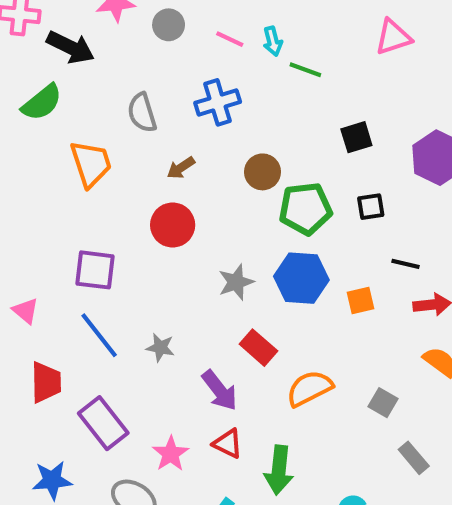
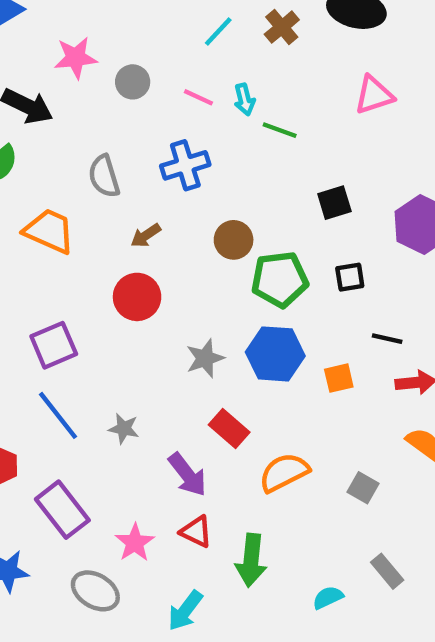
orange trapezoid: (91, 164) -> (49, 231), turned -48
purple square: (95, 270) -> (54, 345), turned -30
gray rectangle: (414, 458) -> (387, 571), moved

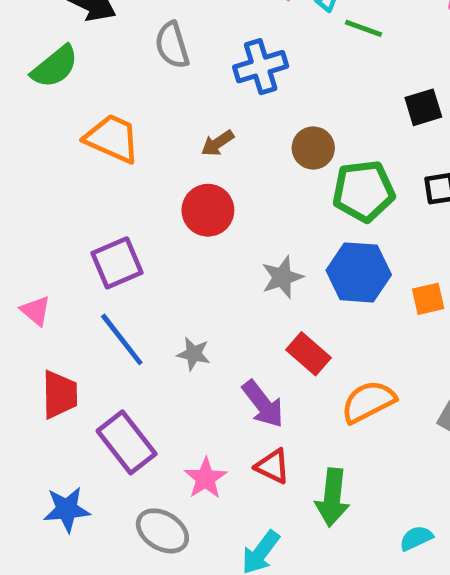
gray semicircle: (104, 176) -> (172, 45), moved

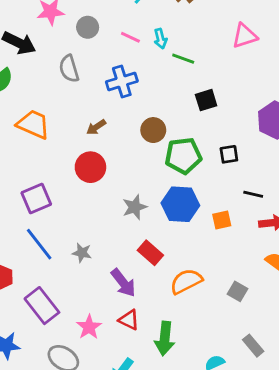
black square: (423, 107) -> (206, 100), moved

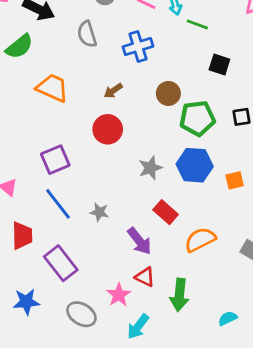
black square: (206, 100) -> (219, 64), turned 35
pink star: (89, 327) -> (119, 295), moved

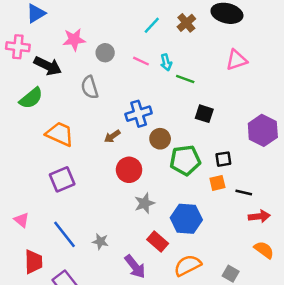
blue cross: (138, 47) -> (139, 114), moved
red circle: (108, 129) -> (129, 170), moved
purple square: (55, 160) -> (62, 179), moved
blue hexagon: (195, 165) -> (186, 219), moved
orange square: (235, 180) -> (217, 183), moved

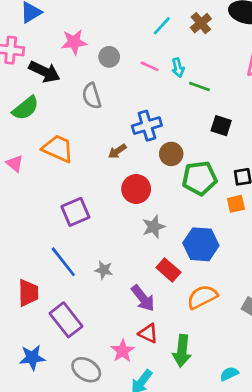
purple square: (62, 179) -> (75, 212), moved
pink triangle: (21, 220) -> (15, 163), moved

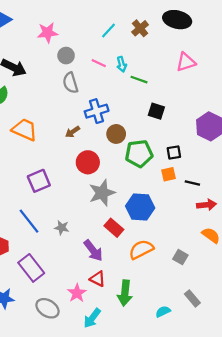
pink star: (74, 42) -> (48, 33), moved
gray semicircle: (92, 96) -> (70, 83), moved
gray star: (154, 227) -> (102, 193), size x1.4

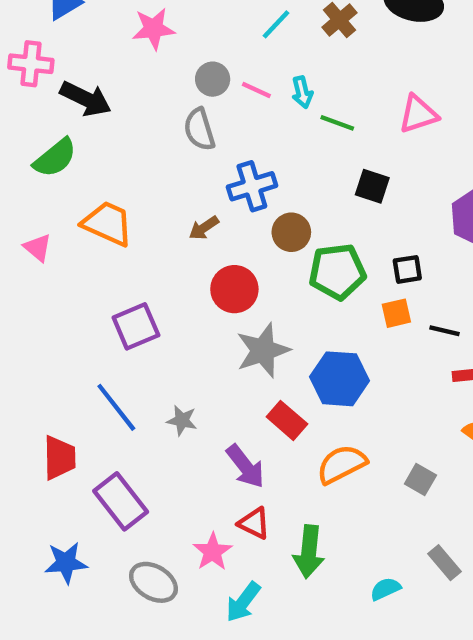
gray circle: (66, 56) -> (213, 79), moved
pink triangle: (186, 62) -> (418, 114), moved

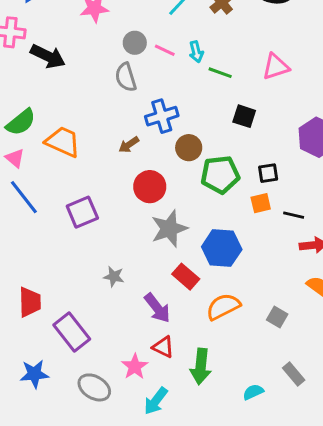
green semicircle: (55, 158) -> (21, 122), moved
blue line: (116, 407) -> (24, 197), moved

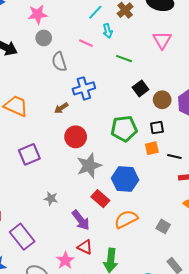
gray circle: (135, 43) -> (44, 38), moved
cyan arrow: (196, 52) -> (108, 31), moved
pink triangle: (276, 67) -> (162, 40), moved, turned -42
black square: (244, 116) -> (141, 88), turned 35
brown circle: (189, 148) -> (162, 100), moved

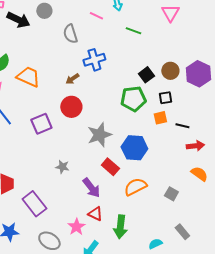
gray circle: (44, 38) -> (44, 11), moved
black square: (141, 88) -> (146, 75), moved
red circle: (76, 137) -> (71, 107), moved

